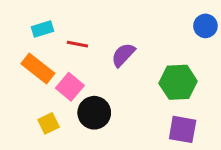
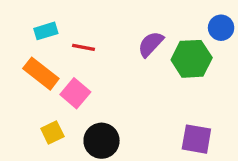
purple semicircle: (123, 55) -> (151, 44), moved
green hexagon: (178, 82) -> (192, 59), moved
black circle: (94, 113) -> (102, 141), moved

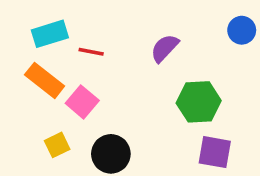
cyan rectangle: (46, 31) -> (50, 34), size x1.4
green hexagon: (192, 59) -> (199, 102), moved

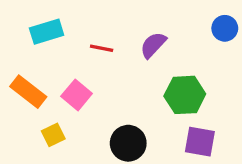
red line: (91, 52) -> (102, 48), moved
orange rectangle: (45, 80) -> (28, 92), moved
black circle: (111, 154) -> (128, 143), moved

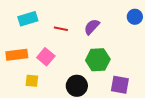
orange rectangle: (28, 92) -> (17, 55), turned -45
green hexagon: (185, 95) -> (98, 60), moved
yellow square: (53, 135) -> (32, 81), turned 32

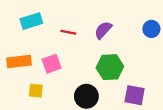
blue circle: (135, 17) -> (151, 29), moved
pink square: (46, 57) -> (52, 64), turned 30

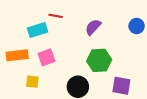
cyan rectangle: (31, 21) -> (37, 30), moved
red line: (68, 32) -> (56, 16), moved

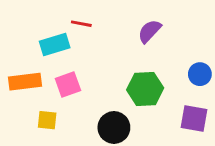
blue circle: (137, 26) -> (200, 74), moved
purple semicircle: (93, 27) -> (149, 31), moved
purple square: (121, 86) -> (194, 119), moved

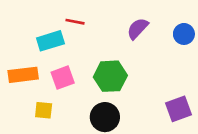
blue circle: (200, 74) -> (184, 34), moved
green hexagon: (145, 89) -> (110, 76), moved
purple square: (194, 119) -> (178, 109), turned -30

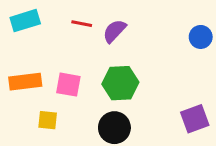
purple semicircle: (138, 29) -> (114, 31), moved
cyan rectangle: (50, 41) -> (25, 21), moved
pink square: (63, 78) -> (68, 85), turned 30

